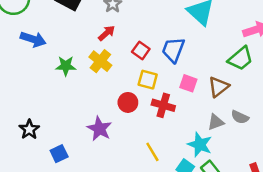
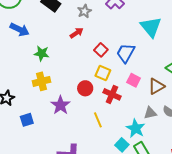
yellow cross: (100, 61) -> (41, 81), moved, turned 30
yellow line: (152, 152) -> (98, 120), moved

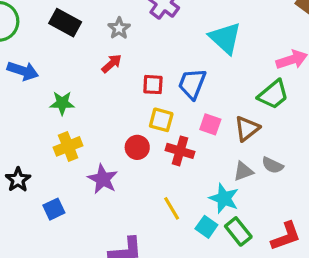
red square: (101, 50) -> (153, 85), turned -32
yellow line: (98, 120) -> (172, 208), moved

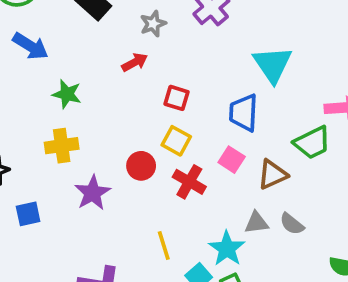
blue trapezoid: (192, 84) -> (244, 113), moved, turned -32

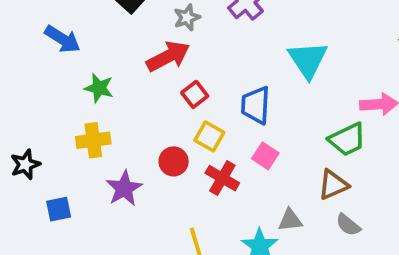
red arrow: (135, 62) -> (168, 56), size x1.6
red square: (177, 98) -> (195, 94), moved, turned 35
blue trapezoid: (244, 113) -> (256, 105), moved
brown triangle: (272, 175) -> (333, 185), moved
gray semicircle: (292, 224) -> (348, 225), moved

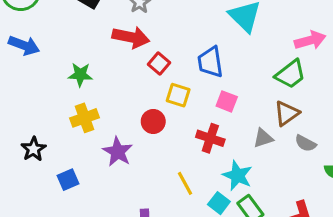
blue arrow: (63, 39) -> (24, 45), moved
red arrow: (168, 56) -> (131, 37), turned 51
red cross: (222, 178) -> (210, 138), moved
gray triangle: (290, 220) -> (263, 138), moved

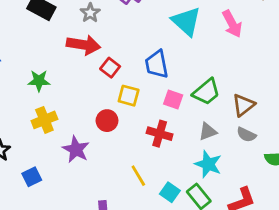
pink arrow: (310, 40) -> (232, 24), moved, turned 80
green trapezoid: (290, 74) -> (206, 92), moved
brown triangle: (287, 113) -> (243, 105), moved
cyan star: (237, 176) -> (208, 164), moved

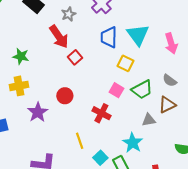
red arrow: (84, 45) -> (59, 37), turned 35
blue trapezoid: (157, 64) -> (109, 37), moved
yellow square: (129, 96) -> (126, 63), moved
gray triangle: (208, 132) -> (149, 120), moved
gray semicircle: (246, 135) -> (170, 80), moved

